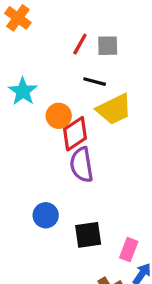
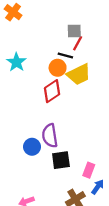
red line: (80, 44) -> (78, 43), moved
orange circle: (59, 116) -> (58, 68), moved
purple semicircle: (82, 165) -> (50, 136), moved

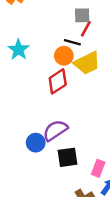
purple semicircle: (50, 136) -> (55, 130), turned 65

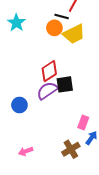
red diamond: (58, 81) -> (49, 71), moved
blue circle: (36, 143) -> (19, 105), moved
black square: (68, 157) -> (65, 84), moved

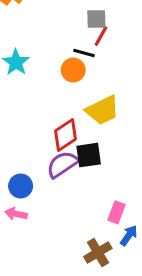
yellow trapezoid: (74, 34) -> (103, 110), moved
pink arrow: (26, 151) -> (16, 214), moved, turned 32

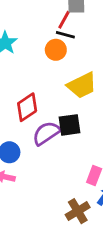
red line: (101, 36) -> (64, 20), moved
red diamond: (65, 135) -> (27, 107), moved

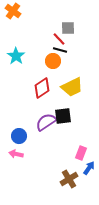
red line: (64, 20) -> (59, 39), turned -72
red diamond: (27, 107) -> (42, 88), moved

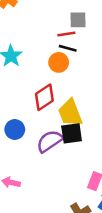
red line: (59, 39) -> (66, 34), turned -56
yellow trapezoid: (72, 87) -> (70, 113), moved, turned 95
blue circle: (19, 136) -> (15, 130), moved

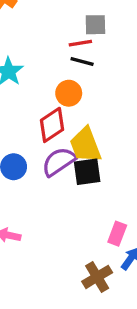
orange circle: (59, 62) -> (69, 93), moved
purple semicircle: (50, 141) -> (59, 162), moved

